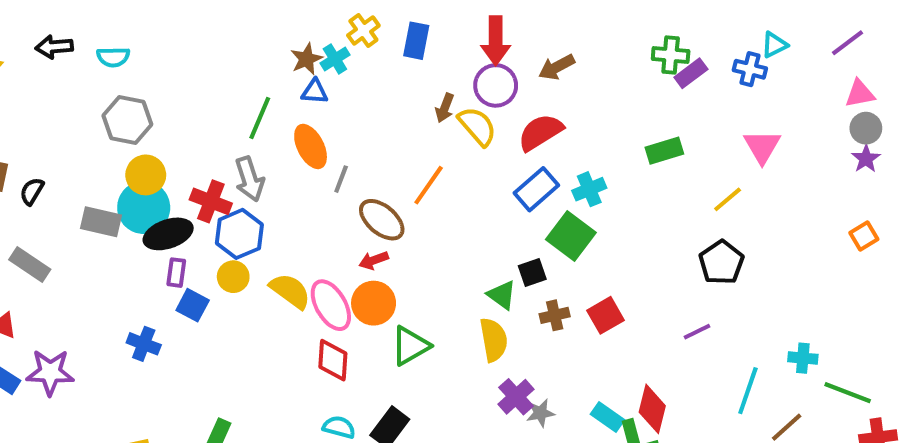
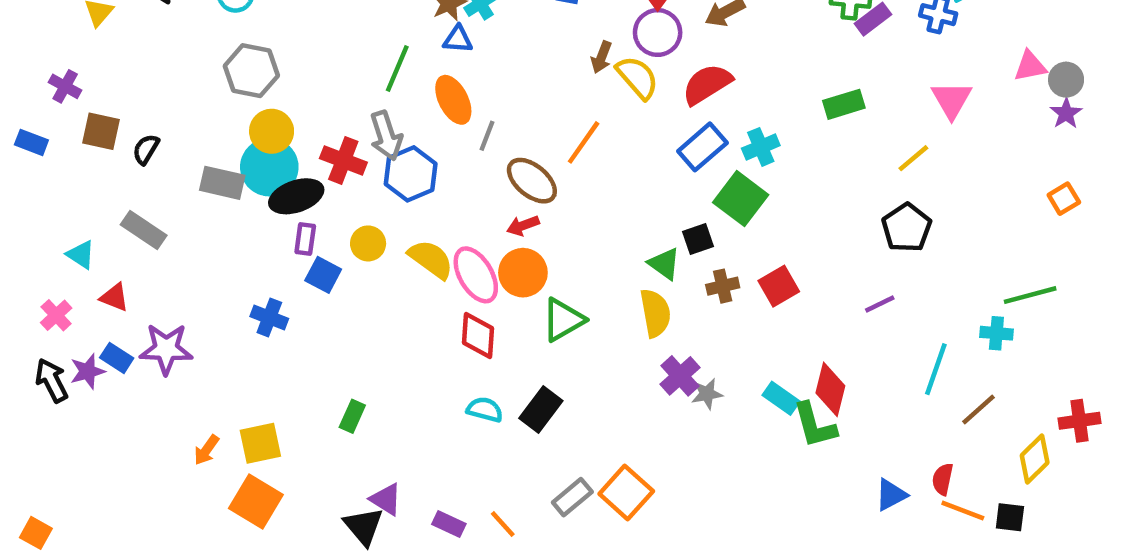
pink triangle: (860, 94) -> (1030, 66), moved
blue hexagon: (239, 234) -> (411, 174), moved
green line: (848, 393) -> (1030, 295), moved, turned -36

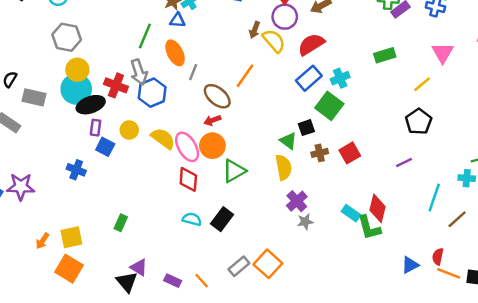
gray rectangle: (222, 183) -> (34, 97), moved
gray star: (707, 394) -> (305, 222), moved

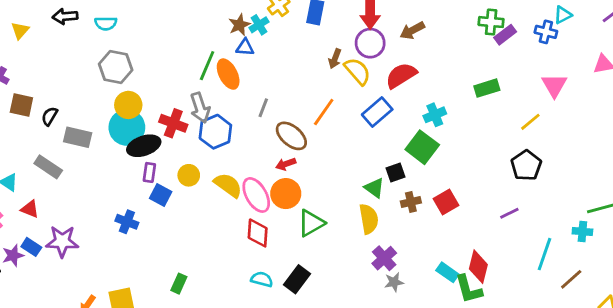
orange ellipse: (175, 53) -> (228, 74), moved
blue rectangle: (309, 78) -> (377, 112), moved

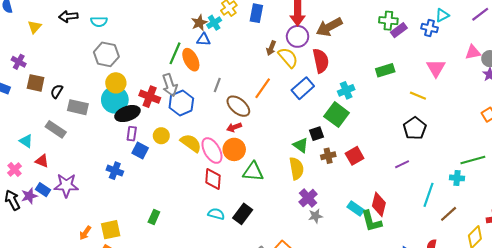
brown arrow: (412, 30) -> (329, 27), size x1.4
red semicircle: (401, 75) -> (321, 61), turned 110
yellow line: (530, 122) -> (418, 96), turned 63
green triangle: (311, 223) -> (253, 172), turned 35

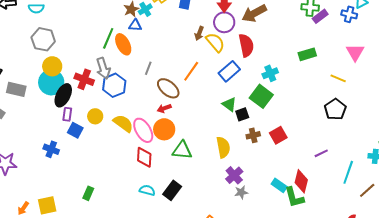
black ellipse: (127, 114) -> (63, 95), turned -45
green triangle: (301, 145) -> (229, 104), moved
purple line: (402, 164) -> (321, 153), moved

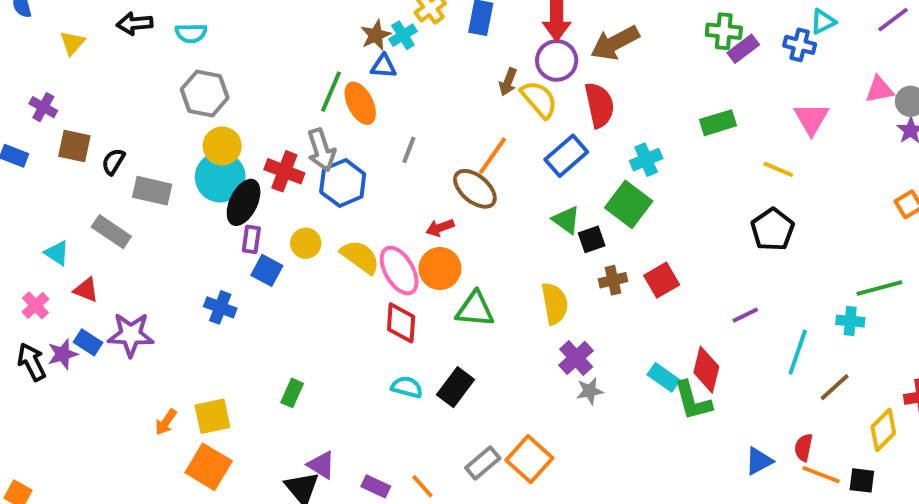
brown ellipse: (168, 88) -> (475, 189), moved

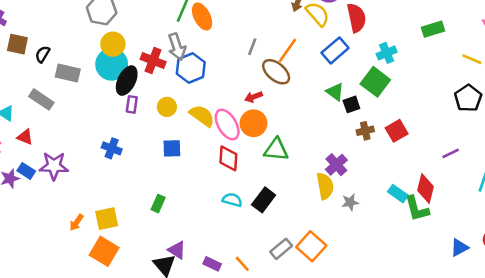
gray line: (409, 150) -> (252, 47), moved
blue square: (267, 270) -> (172, 148), moved, turned -30
yellow semicircle: (555, 304) -> (325, 186), moved
purple cross: (576, 358) -> (336, 165), moved

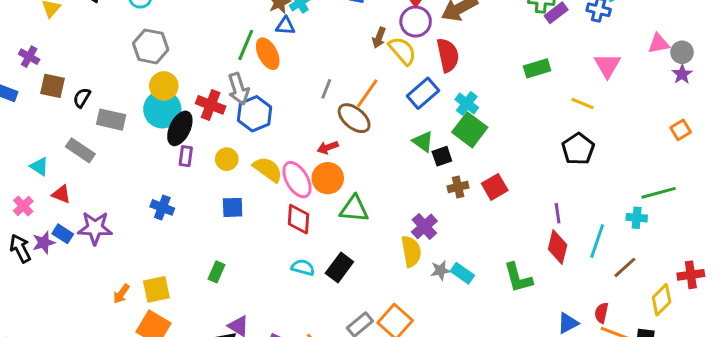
cyan cross: (387, 53) -> (467, 103), moved, turned -30
purple line: (451, 153) -> (558, 213), turned -72
red diamond: (426, 189) -> (558, 247), moved
cyan rectangle: (398, 194) -> (462, 273), moved

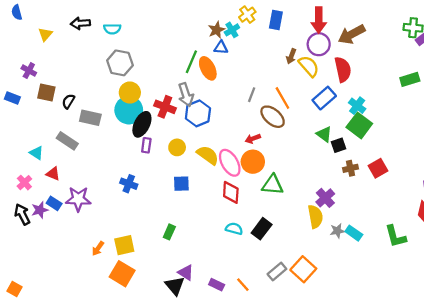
orange line: (367, 93) -> (282, 98), turned -65

